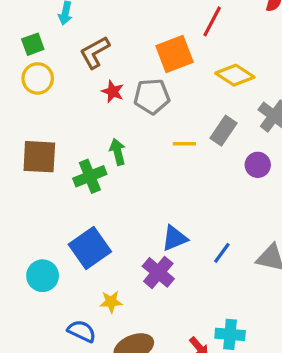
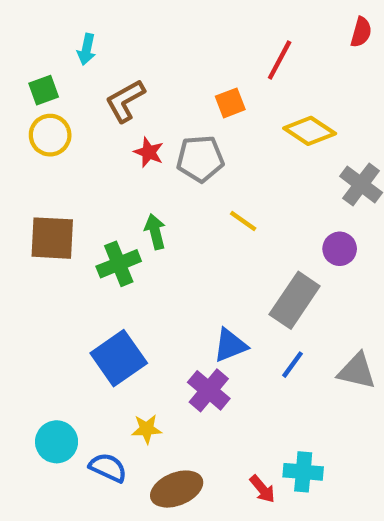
orange square: (175, 54) -> (230, 103), size x0.6
gray rectangle: (224, 131) -> (295, 300), moved, size x1.4
yellow line: (184, 144) -> (243, 221), turned 35
cyan circle: (43, 276) -> (57, 442), moved

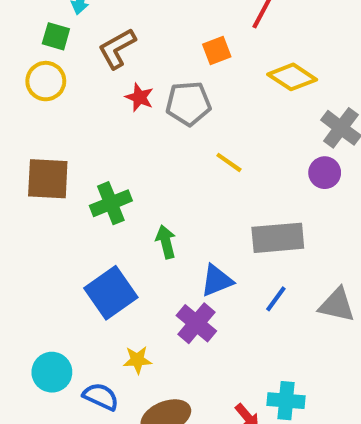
green square: (44, 90) -> (56, 36), moved, turned 36
green arrow: (155, 232) -> (166, 242), moved
purple circle: (340, 249) -> (325, 173), moved
gray rectangle: (295, 300) -> (278, 238), turned 51

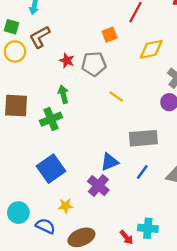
green square: (56, 36) -> (12, 27), moved
brown L-shape: (117, 48) -> (40, 37), moved
yellow diamond: (292, 77) -> (151, 49), turned -45
green arrow: (166, 242) -> (63, 94), moved

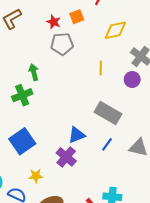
red star: (67, 61) -> (54, 22), moved
yellow line: (116, 97) -> (101, 68), moved, turned 56
gray rectangle: (143, 138) -> (108, 113), turned 35

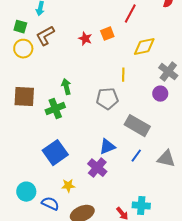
gray pentagon: (62, 44) -> (107, 99), moved
yellow line: (101, 68) -> (123, 75), moved

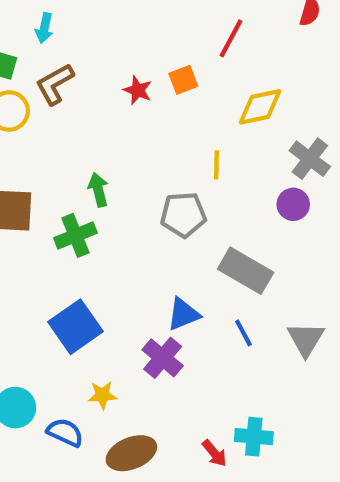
blue line: (136, 156) -> (243, 333), turned -64
gray triangle: (166, 159) -> (306, 339), turned 48

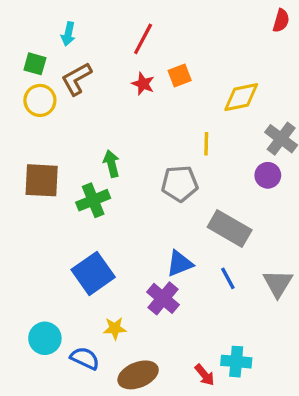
red line: (231, 38) -> (143, 39), moved

